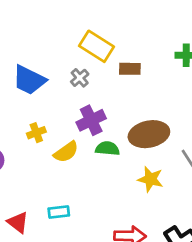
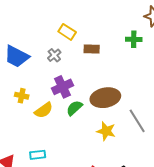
yellow rectangle: (97, 46) -> (67, 32), size x0.7
yellow cross: (36, 133) -> (22, 96), turned 32
green semicircle: (107, 148) -> (74, 108), turned -48

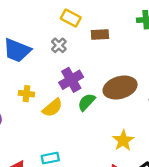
yellow star: (106, 131) -> (123, 140), moved, turned 30

